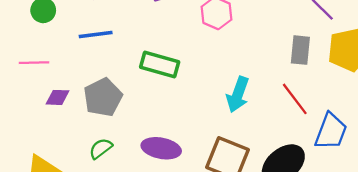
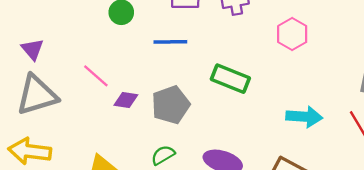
pink line: (34, 63) -> (96, 76), moved, turned 36
cyan arrow: (238, 94) -> (304, 117), turned -112

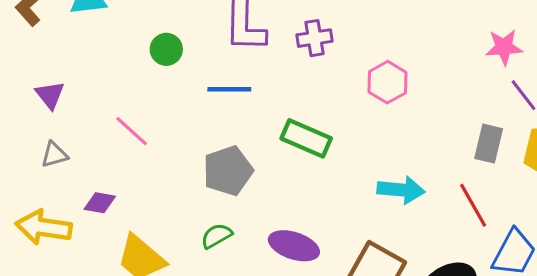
gray triangle: (37, 95) -> (54, 155), size x0.5
purple diamond: (126, 100) -> (100, 203), moved

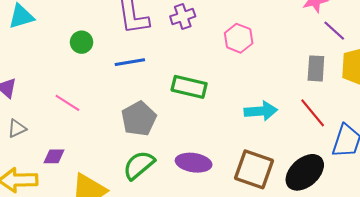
green semicircle: (217, 236) -> (139, 165), size x1.5

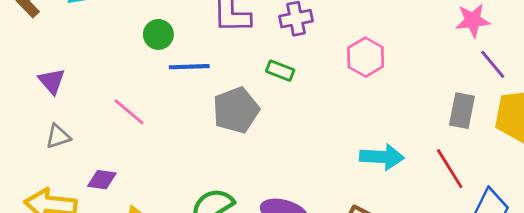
blue line: (130, 62) -> (189, 67), moved
green rectangle: (189, 87) -> (280, 71), moved, size x0.6
gray pentagon: (139, 119) -> (236, 110), moved

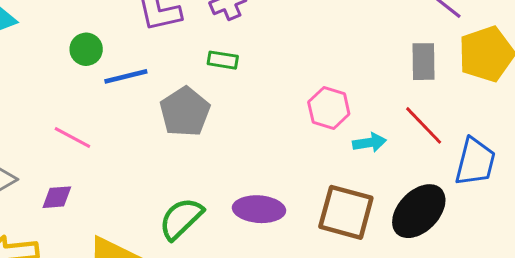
pink hexagon: (366, 57) -> (329, 108), moved
cyan arrow: (382, 157) -> (369, 143), moved, size x0.7
purple diamond: (102, 180) -> (57, 197), moved

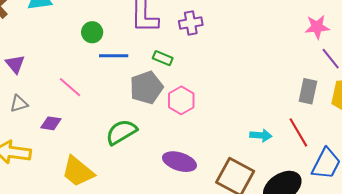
green rectangle: (223, 60) -> (163, 58), moved
pink hexagon: (329, 108) -> (181, 100), moved
green semicircle: (181, 219) -> (121, 132), moved

